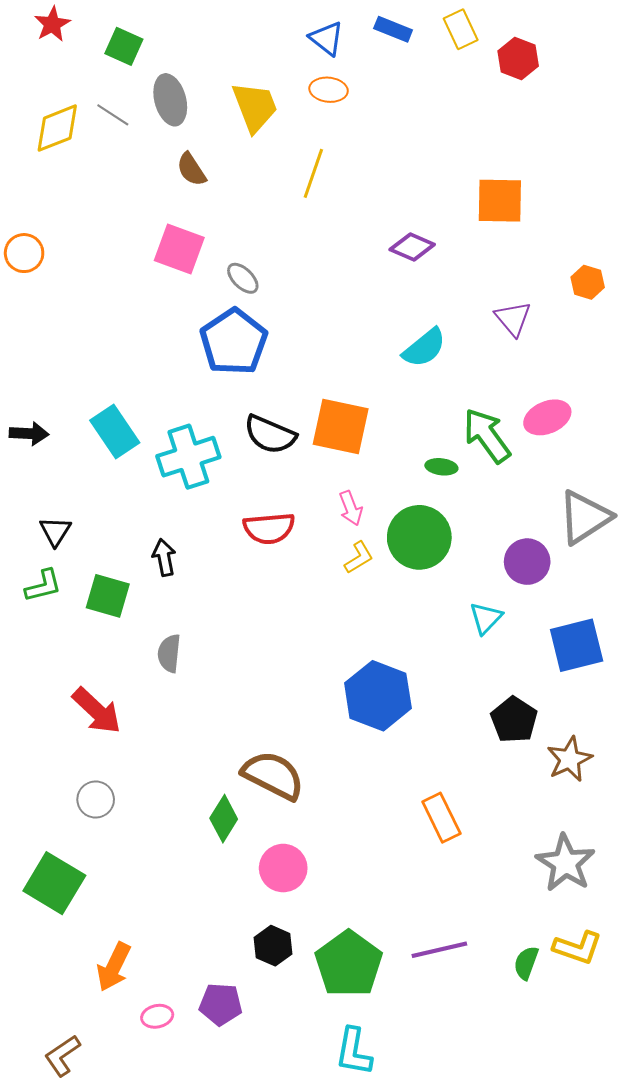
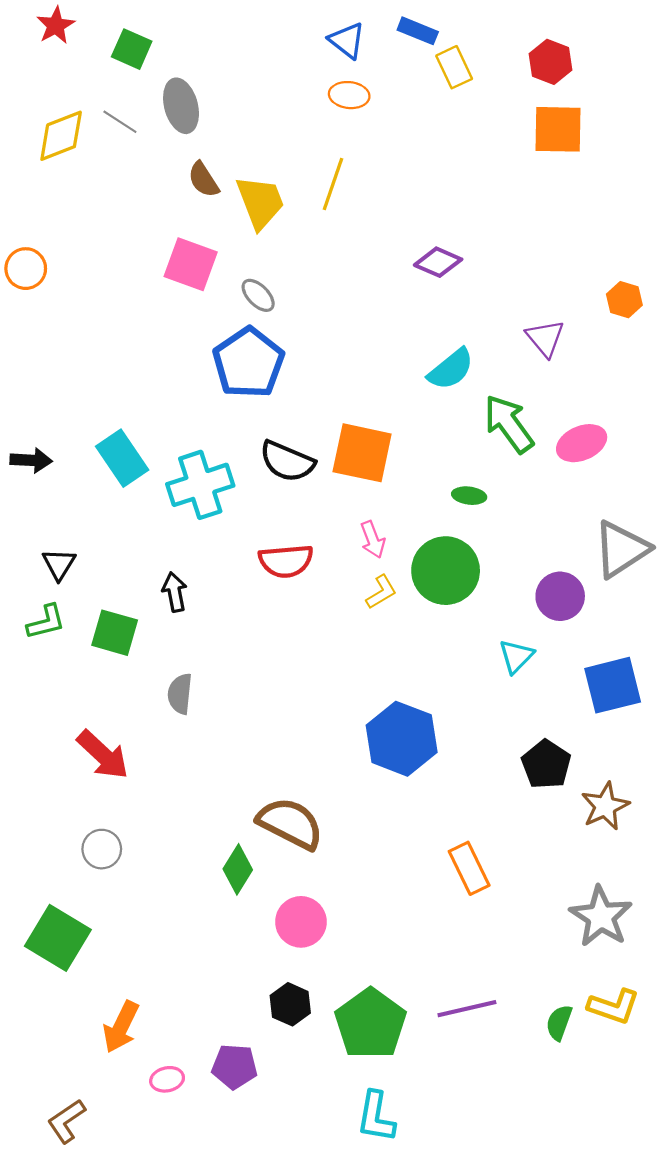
yellow rectangle: (461, 29) -> (454, 67), moved
yellow trapezoid: (255, 107) -> (260, 202), moved
orange square: (500, 201) -> (558, 129), moved
green arrow: (487, 436) -> (509, 424), moved

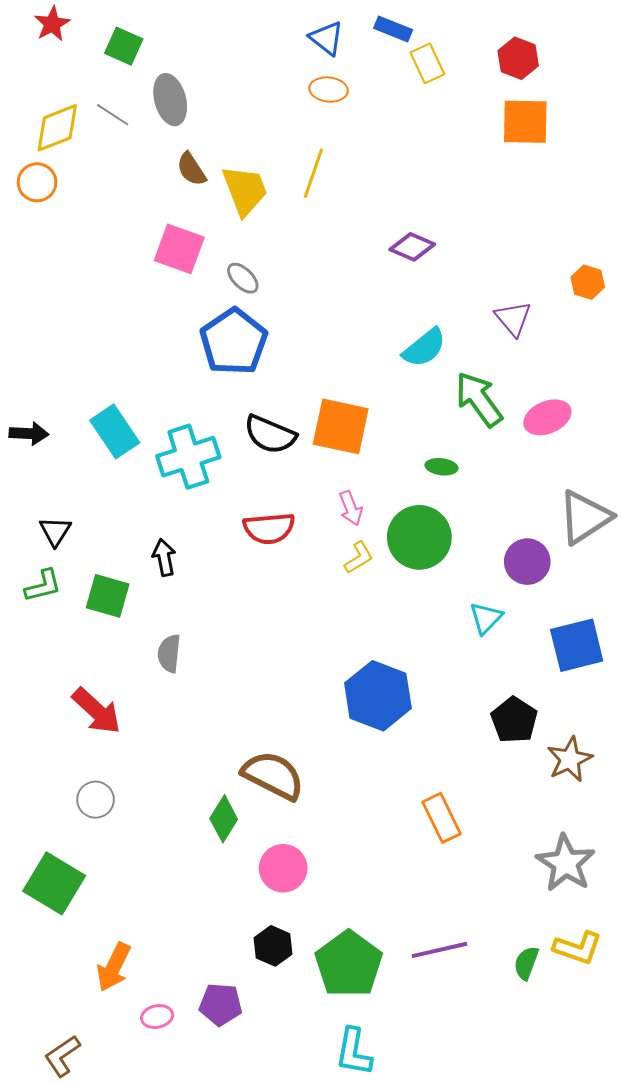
orange circle: (26, 269) -> (37, 182), moved

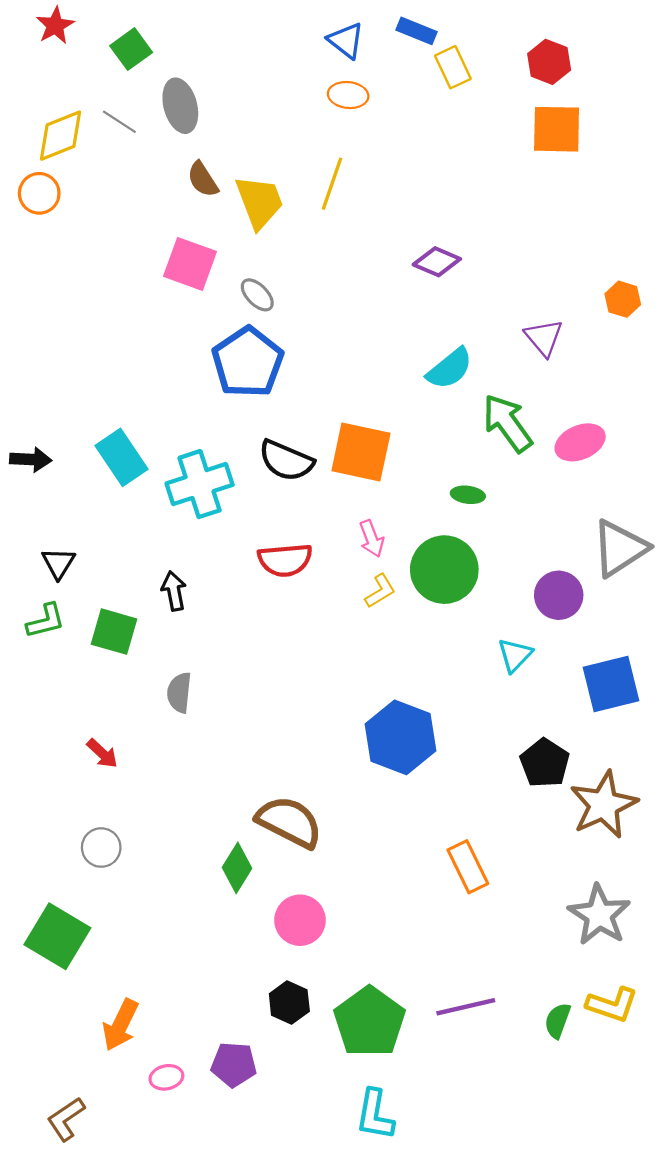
green square: (124, 46) -> (131, 49), turned 30
red arrow: (97, 711) -> (102, 753), size x0.6
brown star: (570, 759) -> (604, 805), size x1.4

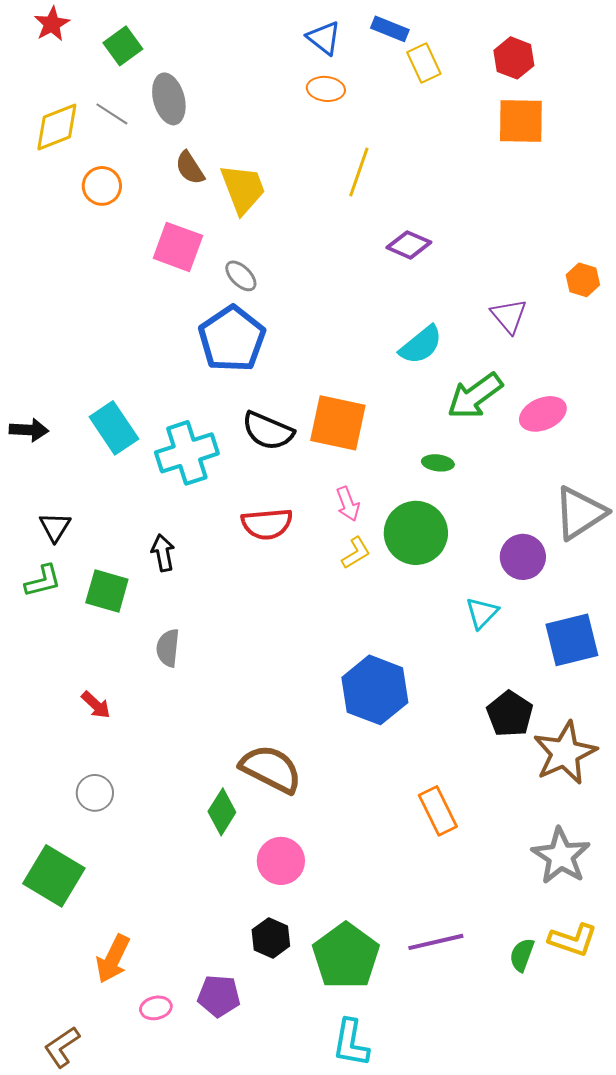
yellow line: (332, 184) -> (359, 172), moved
orange circle: (39, 193) -> (102, 186), moved
green arrow: (507, 423) -> (475, 396), turned -90

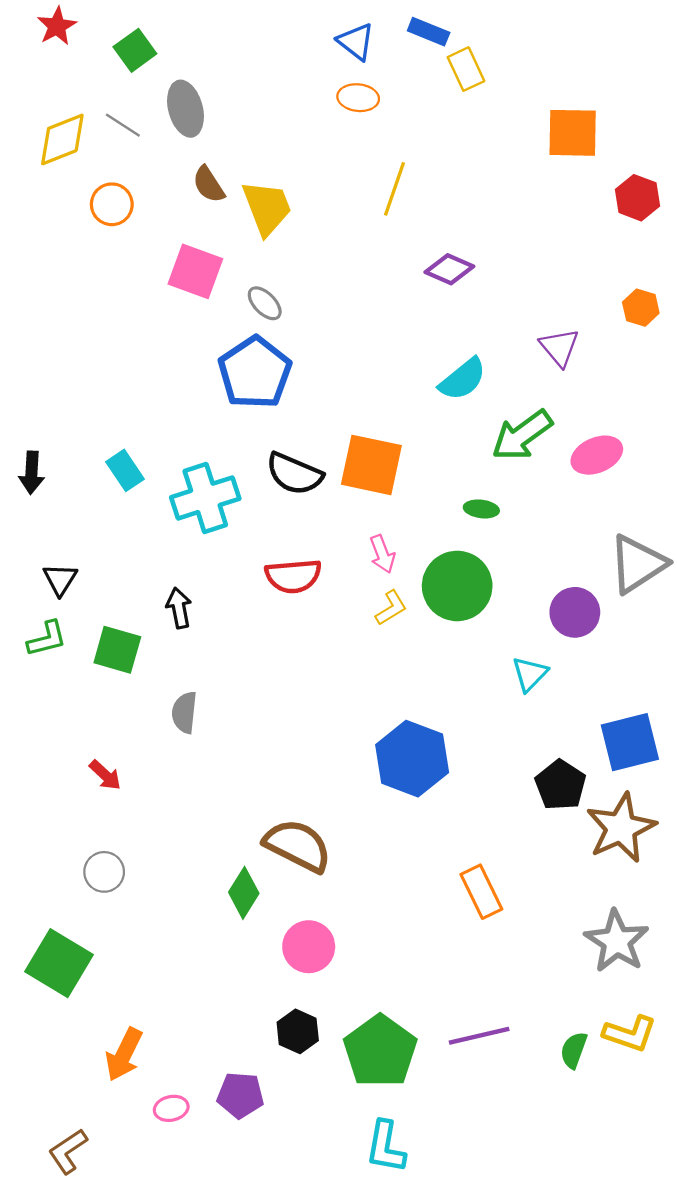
red hexagon: (514, 58) -> (638, 198), moved
cyan rectangle: (114, 428) -> (125, 470), size x0.7
black arrow: (29, 430) -> (32, 473), turned 90
blue square: (572, 640) -> (630, 742), moved

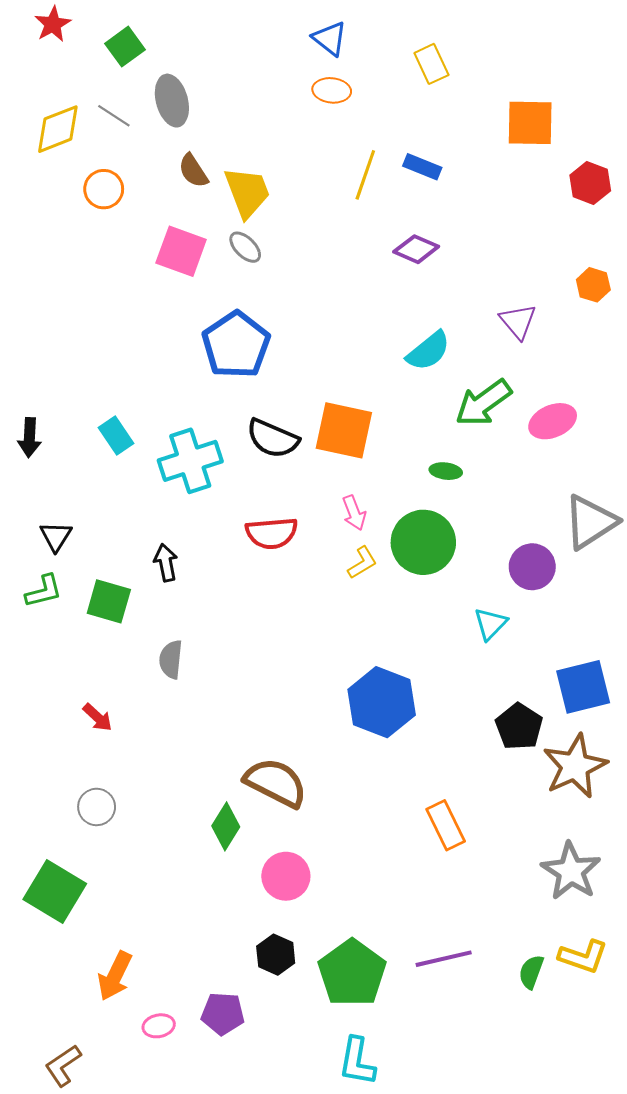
blue rectangle: (429, 32) -> (422, 167), moved
gray ellipse: (265, 303) -> (245, 247), moved

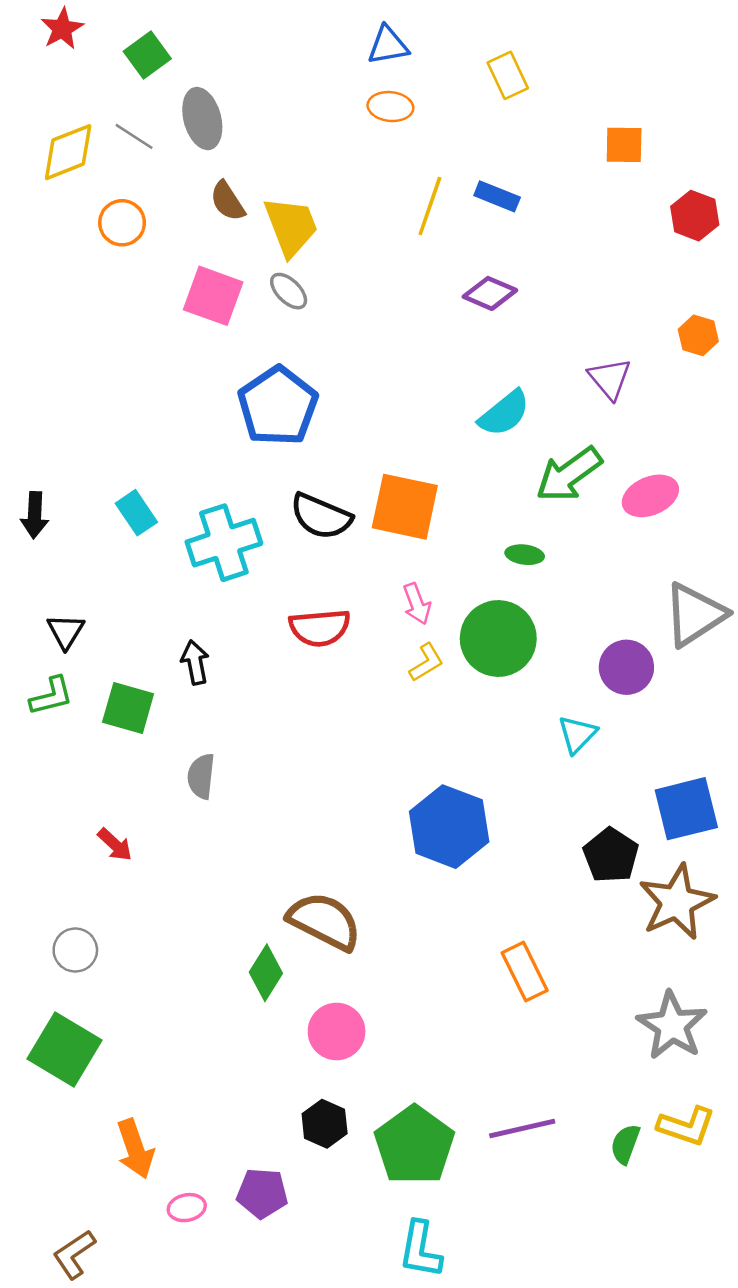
blue triangle: (330, 38) -> (388, 45), turned -48
orange square: (530, 123) -> (624, 145), size x0.7
gray circle: (97, 807) -> (75, 950), moved
orange arrow: (115, 976) -> (135, 1149), turned -45

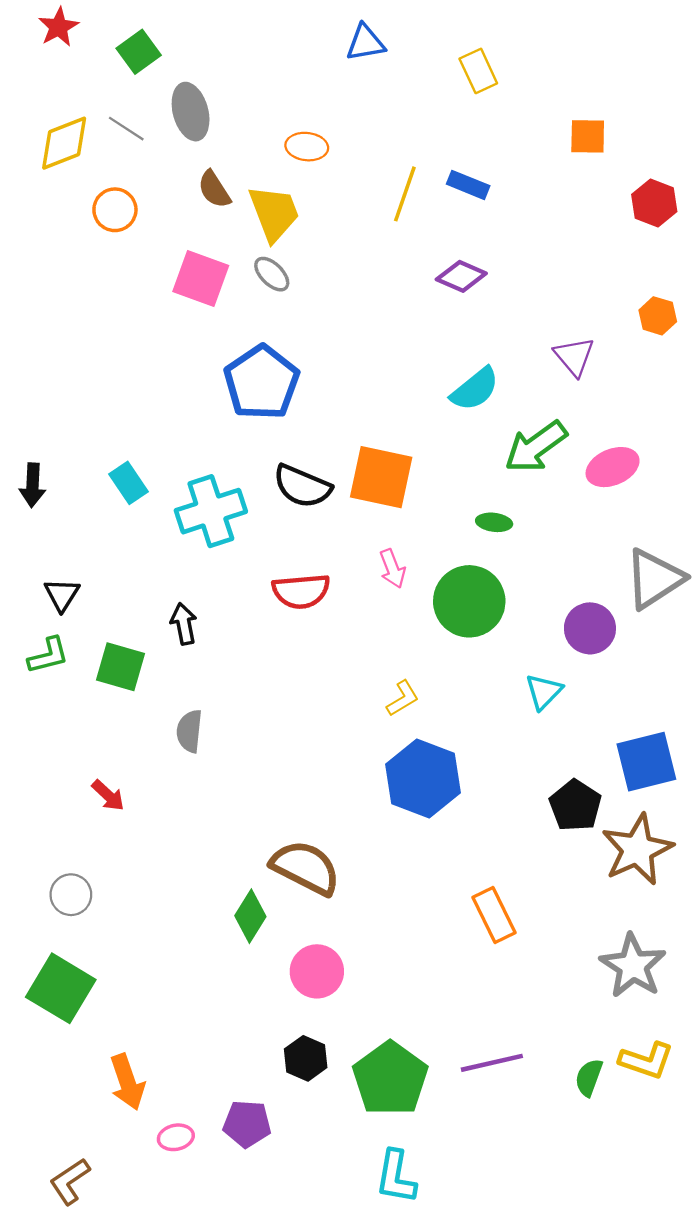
orange ellipse: (390, 107) -> (307, 147), moved
yellow L-shape: (426, 662) -> (403, 698), moved

